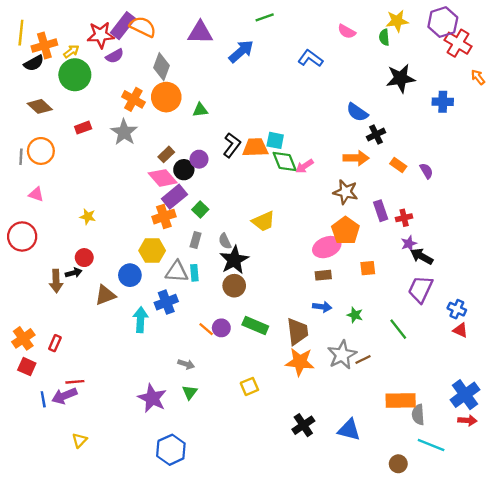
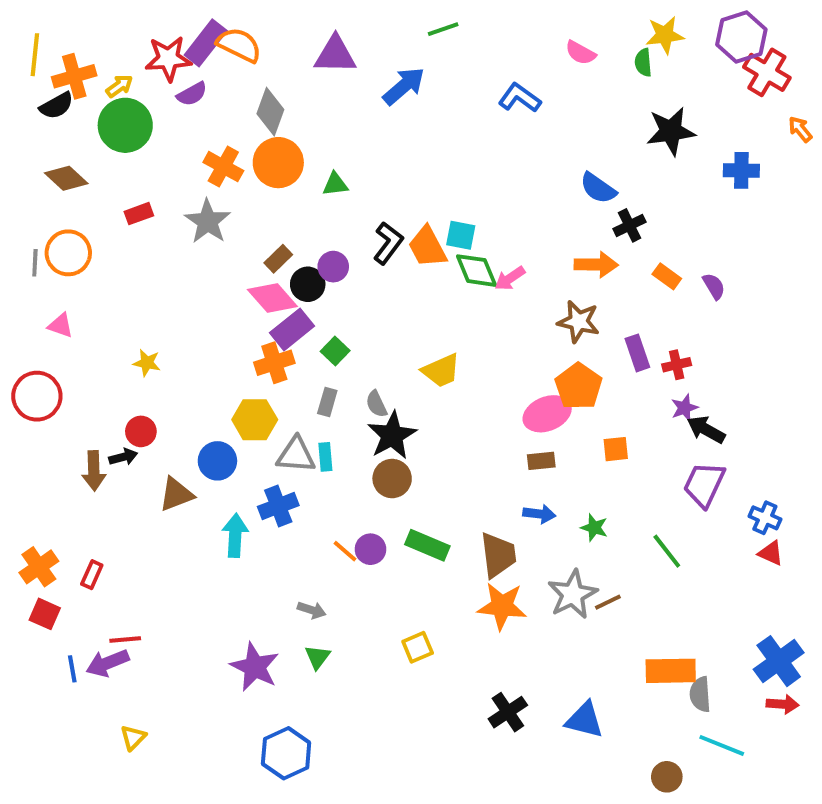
orange trapezoid: (255, 147) -> (427, 247), turned -116

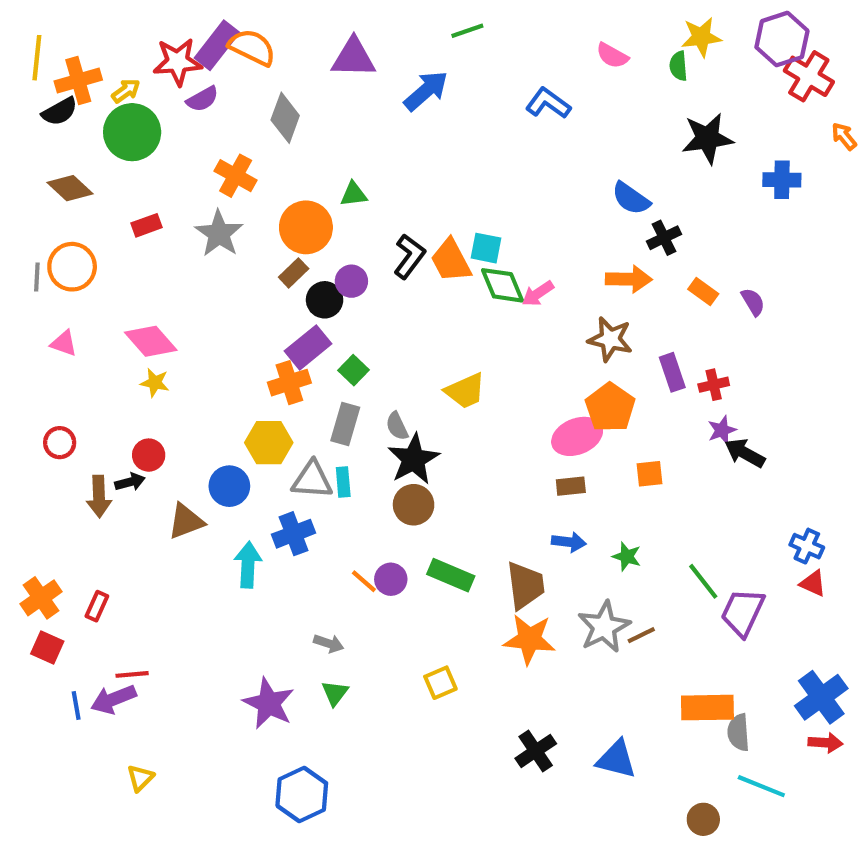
orange circle: (278, 163) -> (306, 227), moved
pink diamond: (272, 298) -> (151, 341), moved
red circle: (37, 396) -> (60, 443), moved, size x0.6
gray rectangle: (327, 402) -> (345, 424), size x1.4
purple trapezoid: (704, 484) -> (743, 612), moved

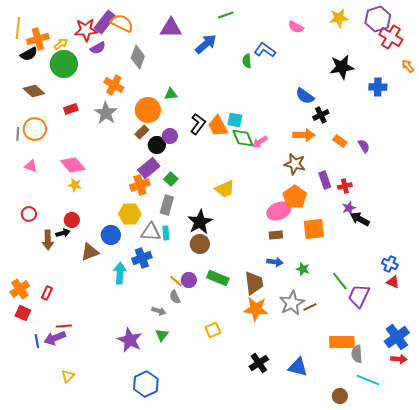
green semicircle: (678, 66) -> (247, 61), moved
gray semicircle: (397, 426) -> (175, 297), moved
orange square: (649, 474) -> (314, 229), size x1.6

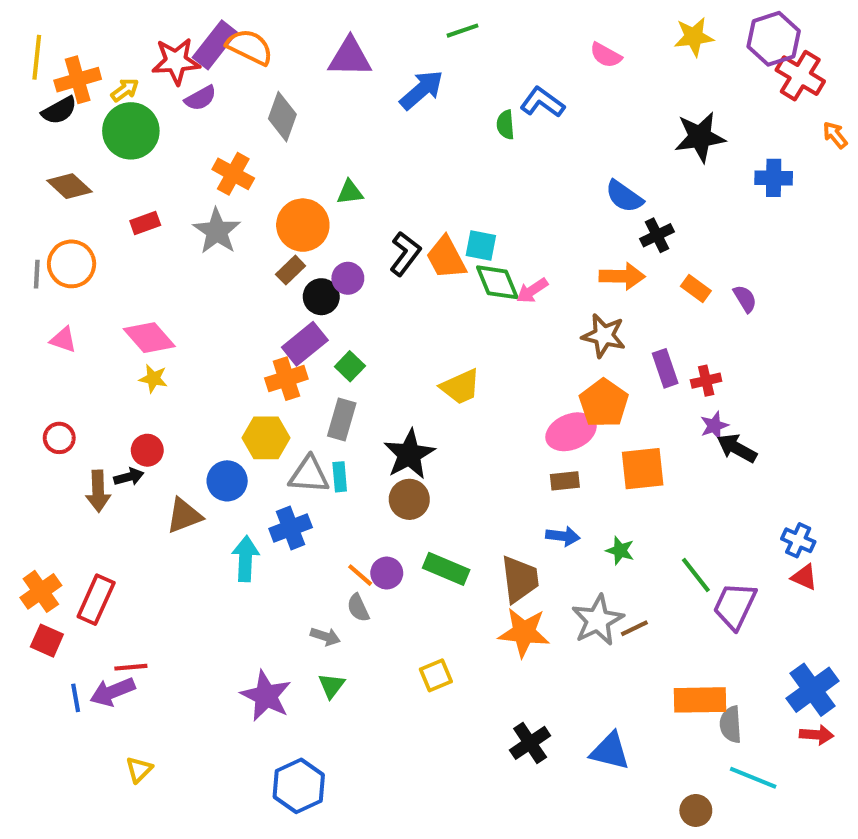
red rectangle: (47, 293) -> (96, 600), size x1.6

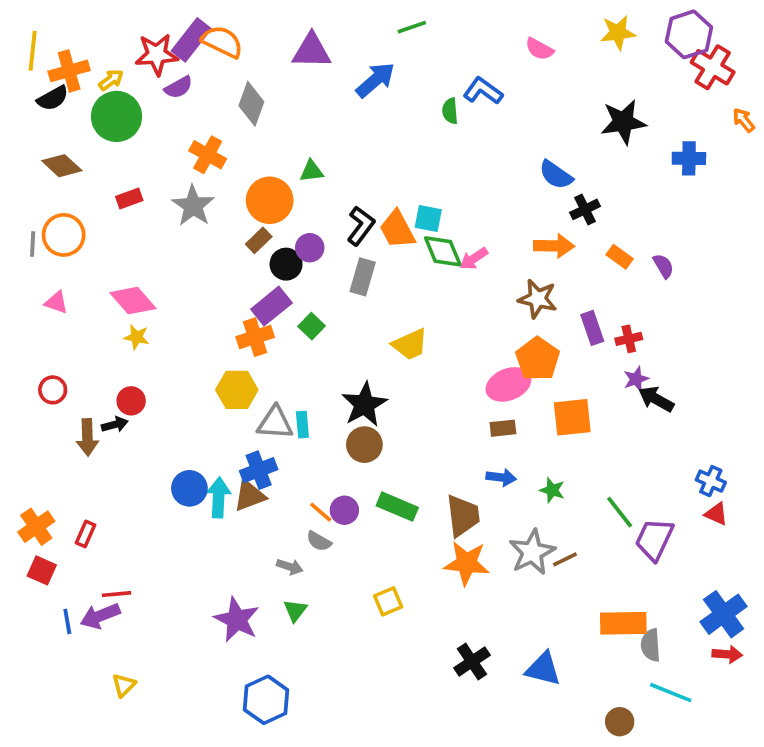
gray rectangle: (342, 420) -> (363, 277), moved
blue circle: (227, 481) -> (189, 488), moved
brown triangle: (184, 516) -> (250, 496), moved
red rectangle: (96, 600) -> (86, 534), size x0.6
gray semicircle: (358, 608) -> (319, 541), turned -35

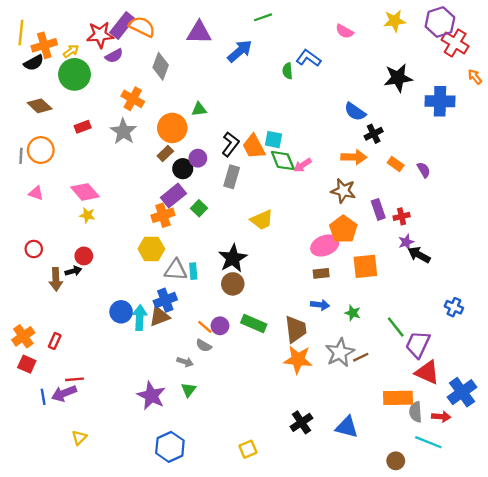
blue cross: (689, 158) -> (440, 101), size x1.4
red triangle: (716, 514) -> (427, 372), moved, size x1.6
yellow square: (388, 601) -> (248, 449), moved
red arrow: (727, 654) -> (441, 417), moved

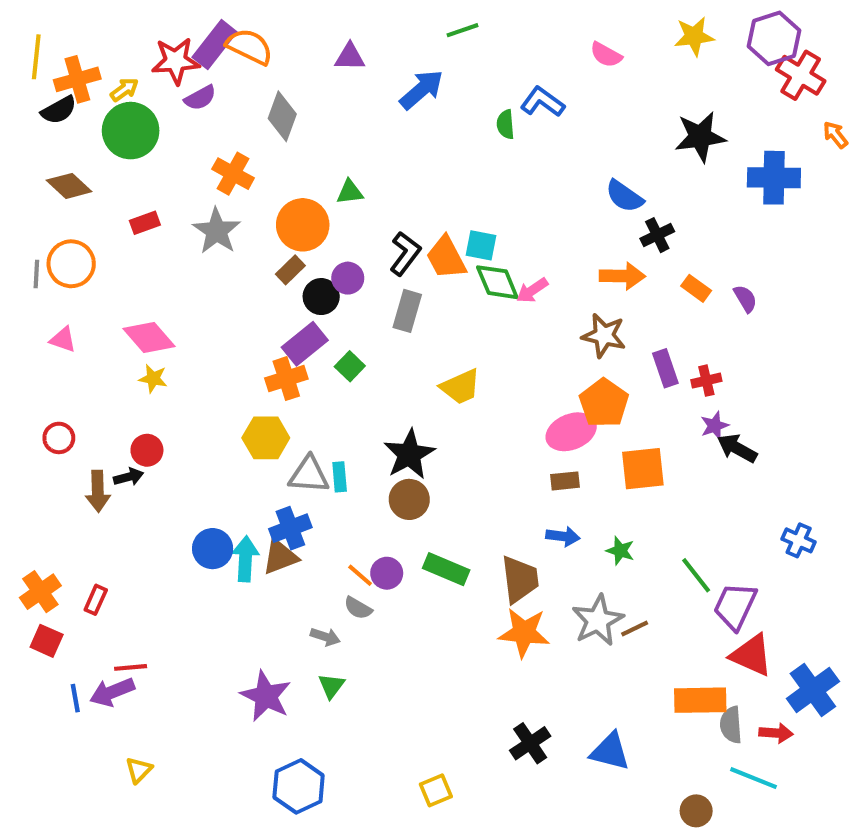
purple triangle: (199, 32) -> (350, 57), size x0.7

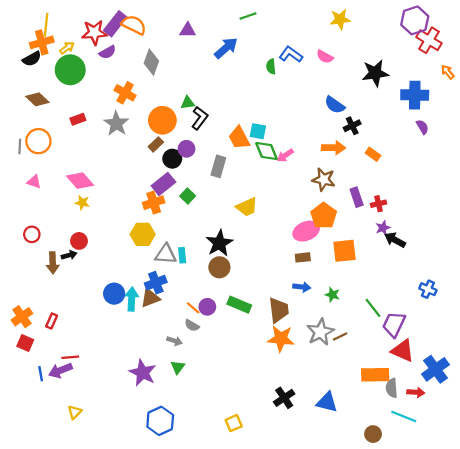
yellow star: (694, 36) -> (340, 19), moved
pink semicircle: (606, 55) -> (325, 57), moved
yellow line: (36, 57) -> (46, 25), moved
black L-shape: (405, 254) -> (200, 118), moved
purple semicircle: (745, 299) -> (422, 127), moved

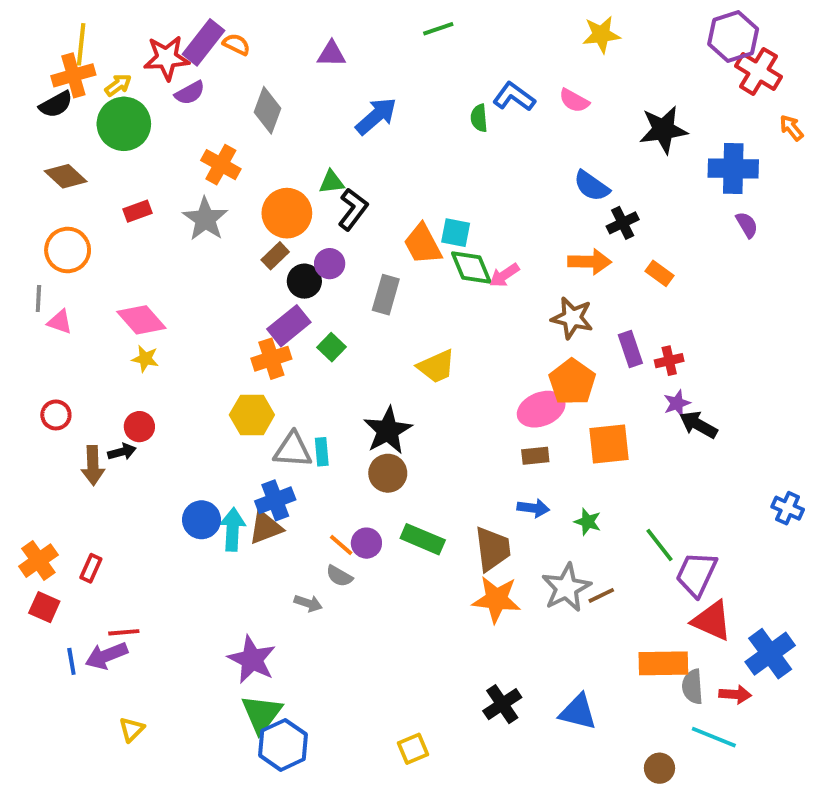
orange semicircle: (134, 25) -> (236, 44), size x0.6
blue arrow: (226, 48) -> (376, 116), moved
gray line: (20, 147) -> (38, 299), moved
blue cross: (428, 289) -> (788, 508), moved
green triangle: (178, 367) -> (262, 714), moved, size x1.6

